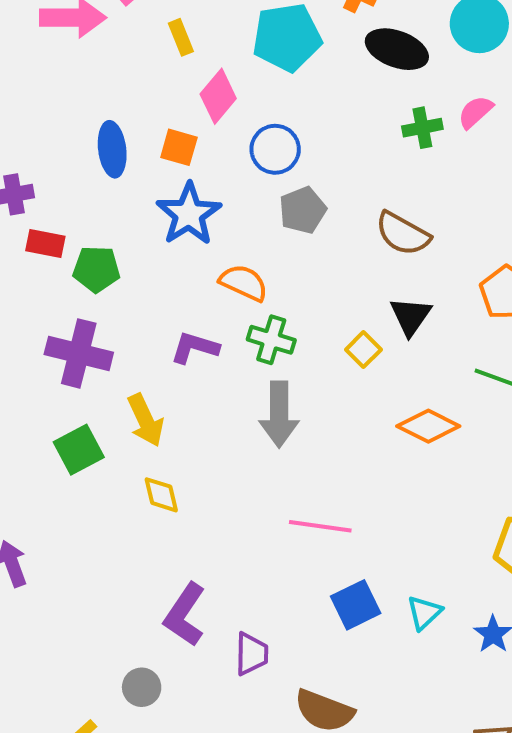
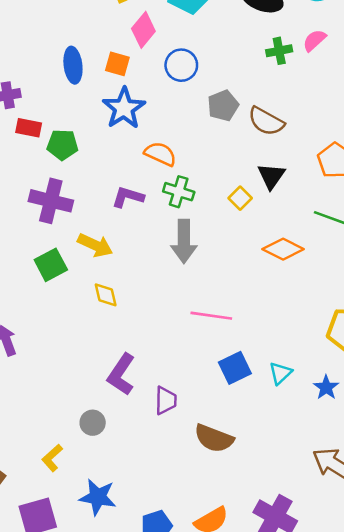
gray pentagon: (303, 210) -> (223, 106), moved
yellow arrow: (146, 420) -> (95, 245), turned -40

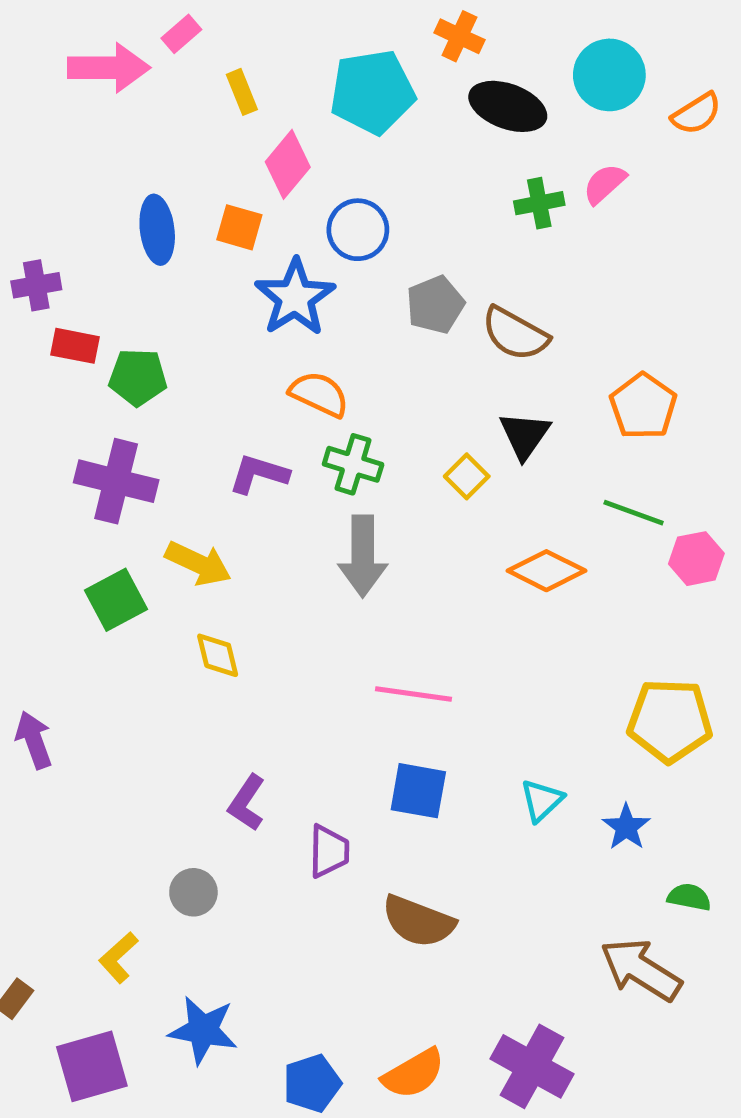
blue star: (124, 108) -> (295, 297), moved
blue square: (235, 368) -> (418, 791), moved, turned 36
purple L-shape: (121, 374) -> (247, 803), size x0.7

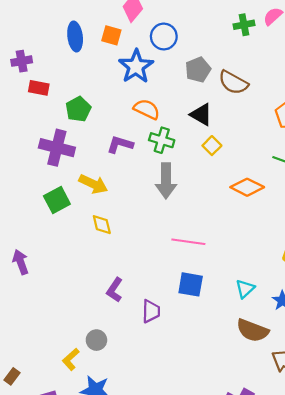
green pentagon: (138, 377) -> (78, 109), moved, turned -30
black triangle: (525, 435) -> (201, 115), moved, turned -35
gray circle: (193, 892) -> (96, 340), moved
brown semicircle: (418, 921) -> (253, 330), moved
yellow L-shape: (118, 958) -> (71, 359), moved

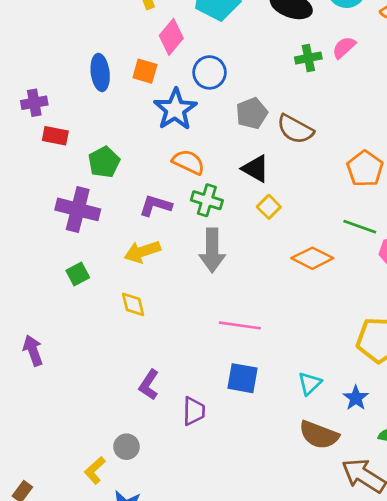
yellow arrow: (93, 184) -> (142, 252), moved, turned 136
green square: (57, 200) -> (78, 274), size x0.7

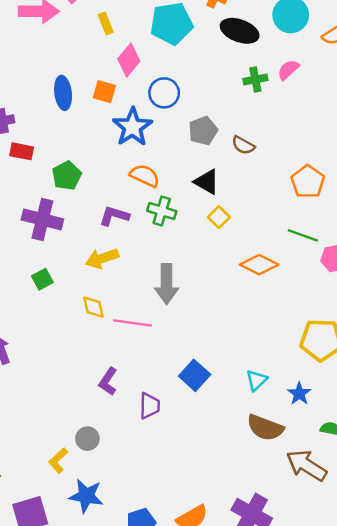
brown semicircle: (295, 129) -> (243, 145), size x0.7
gray arrow: (212, 250) -> (167, 284), moved
pink line: (240, 325) -> (132, 323), moved
blue square: (242, 378) -> (195, 375), turned 32

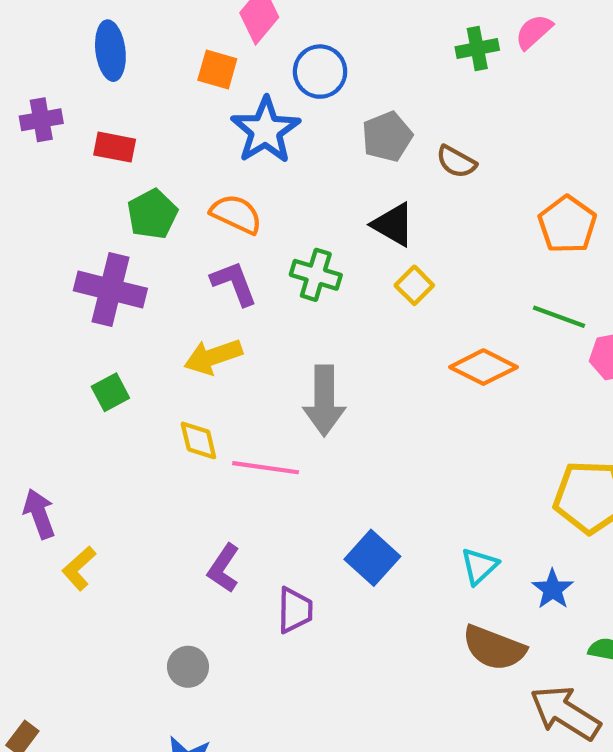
blue ellipse: (63, 93) -> (110, 51), moved
red rectangle: (22, 151) -> (115, 147), moved
orange semicircle: (145, 176) -> (236, 214), moved
purple L-shape: (114, 216) -> (234, 283), turned 52
yellow L-shape: (58, 461) -> (79, 568), moved

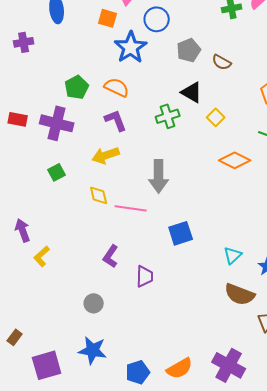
red rectangle: (115, 147) -> (18, 119), moved
green cross: (316, 275) -> (168, 116), moved, turned -35
yellow square: (414, 285) -> (216, 117), moved
blue square: (372, 558) -> (181, 233), moved, turned 30

